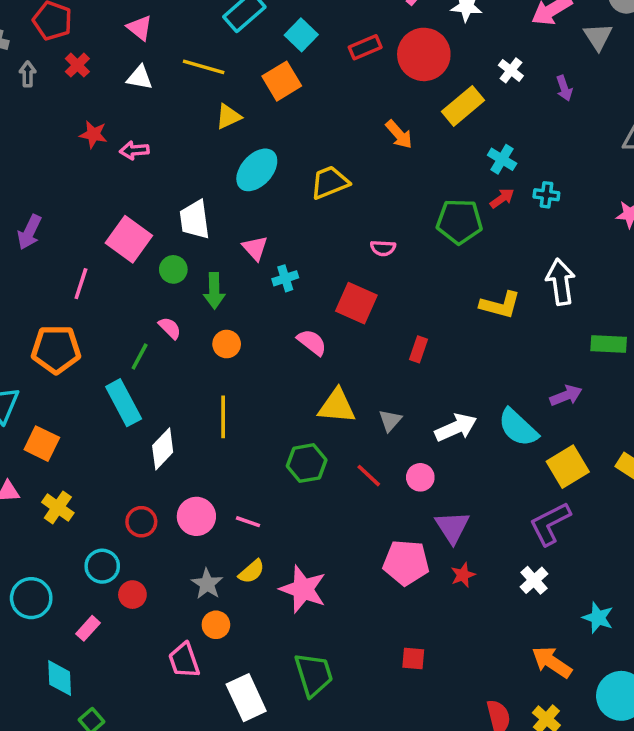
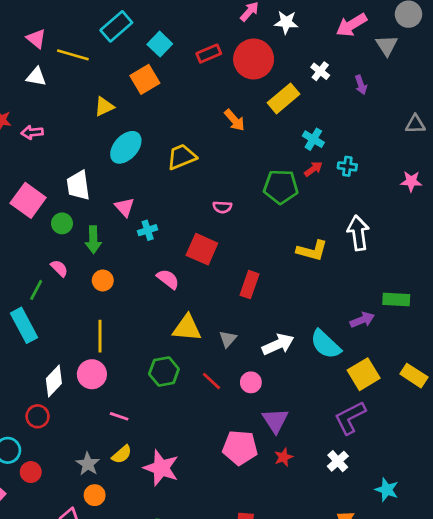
yellow line: (204, 67) -> (73, 55), moved
green rectangle: (609, 344) -> (396, 299), moved
red rectangle: (419, 349) -> (250, 285), size x1.4
white diamond: (163, 449) -> (54, 381), moved
pink circle: (196, 516) -> (92, 374), moved

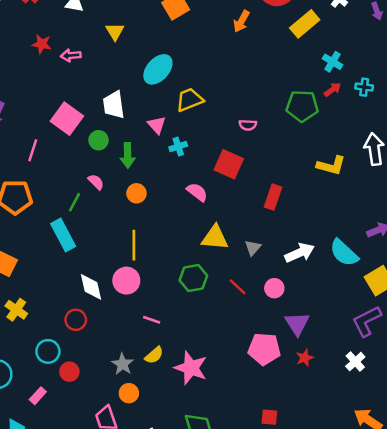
yellow triangle: (104, 107) -> (115, 31), moved, turned -36
orange arrow: (235, 120) -> (241, 21), moved, turned 70
yellow trapezoid: (182, 157) -> (190, 100), moved
white diamond: (54, 381) -> (91, 287), turned -56

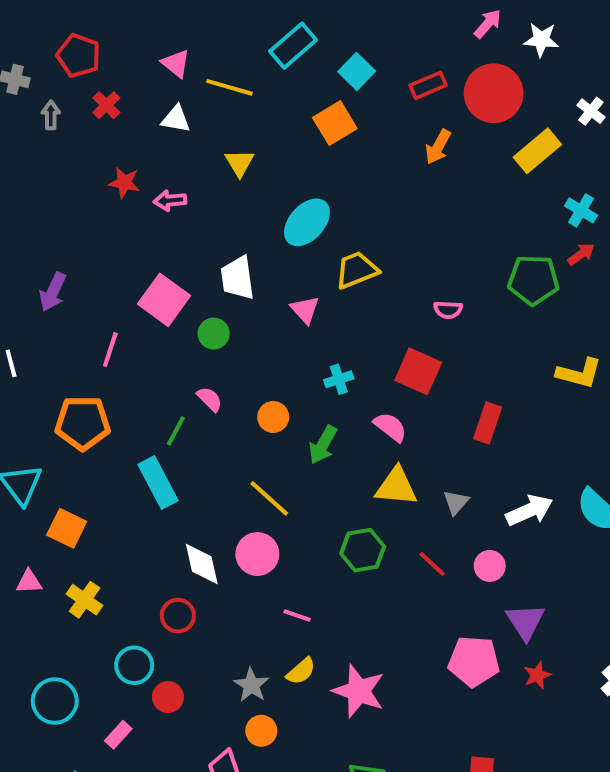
cyan cross: (178, 147) -> (339, 379), moved
green arrow: (128, 155) -> (323, 445), moved, turned 30
pink semicircle: (197, 192) -> (390, 427), moved
yellow line: (134, 245) -> (269, 498), turned -48

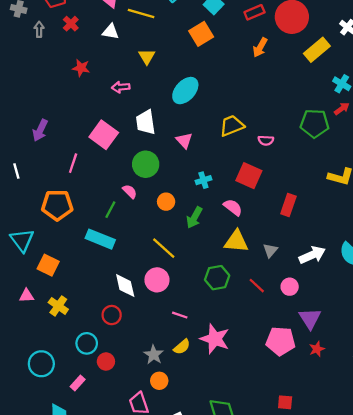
pink arrow: (170, 200) -> (121, 87), moved
yellow trapezoid: (357, 270) -> (232, 126), moved
green circle: (214, 334) -> (146, 164), moved, size x1.5
cyan rectangle: (158, 483) -> (100, 239), turned -40
pink star: (359, 691) -> (215, 339), moved

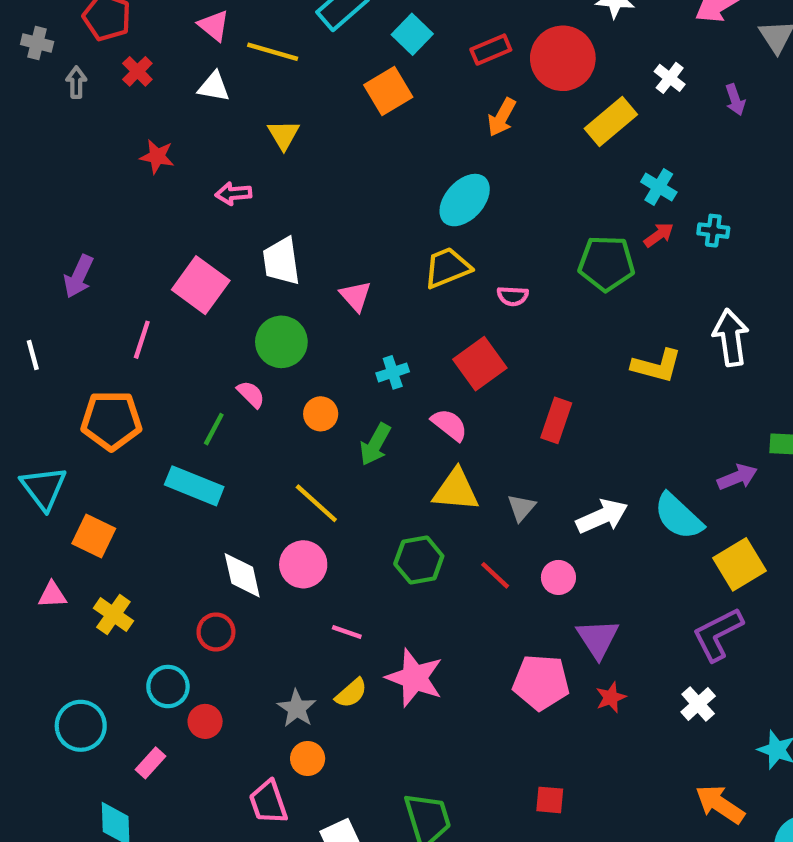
cyan ellipse: (185, 91) -> (465, 200), moved
red square: (249, 176) -> (480, 364), turned 30

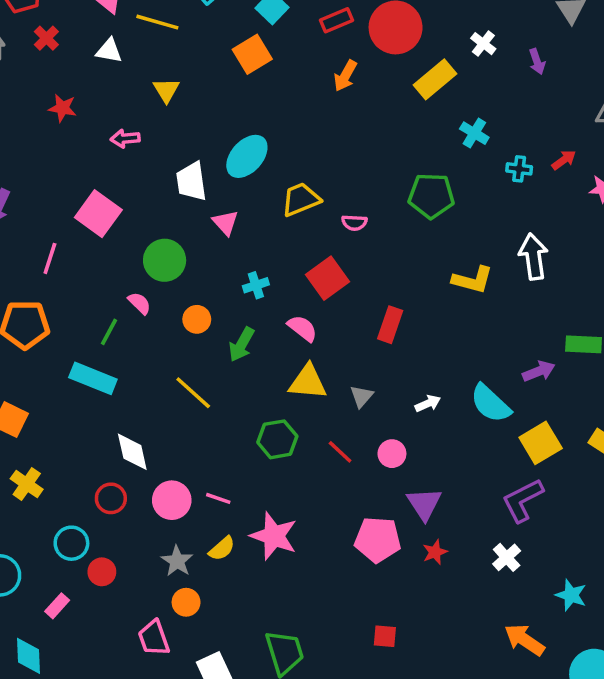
cyan ellipse: (465, 200) -> (247, 156), moved
red arrow: (659, 235) -> (564, 160), moved
white trapezoid: (281, 261) -> (191, 181), moved
white arrow: (602, 516) -> (428, 403), size x0.6
pink circle: (303, 564) -> (172, 500), moved

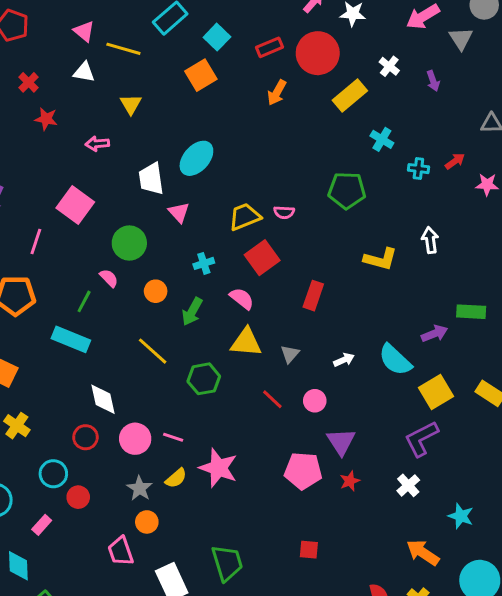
red cross: (46, 38) -> (29, 82), moved
yellow trapezoid: (301, 199) -> (245, 217), moved
white arrow: (533, 257) -> (430, 240), size x0.7
green hexagon: (277, 439) -> (204, 379), moved

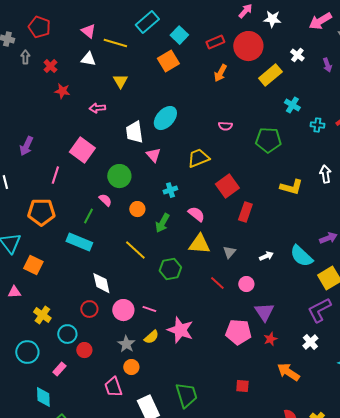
pink semicircle: (284, 212) -> (225, 126), moved
red square: (262, 258) -> (227, 186), moved
yellow cross: (17, 426) -> (42, 315), moved
orange arrow: (423, 553) -> (288, 372), moved

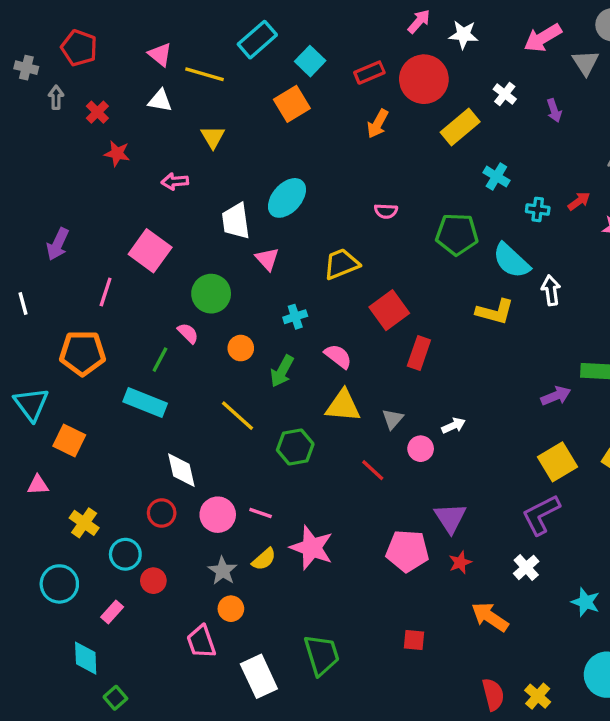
cyan semicircle: (301, 256) -> (511, 261), moved
pink circle: (246, 284) -> (421, 449), moved

